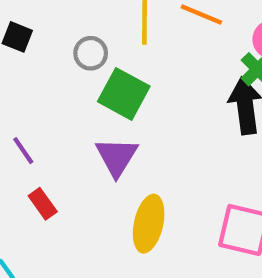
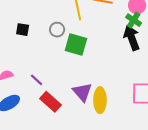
purple triangle: (117, 157) -> (82, 92), moved
red rectangle: (43, 204) -> (50, 102), size x1.5

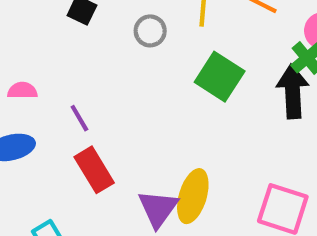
green square: (76, 44) -> (220, 77), moved
purple triangle: (82, 92) -> (158, 209), moved

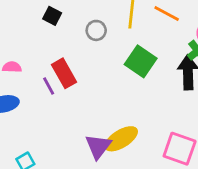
red rectangle: (94, 170) -> (64, 73), moved
yellow ellipse: (193, 196) -> (121, 139), turned 40

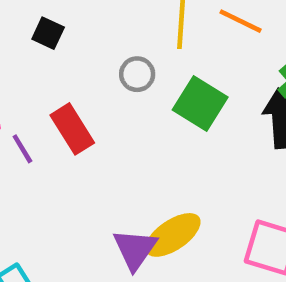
gray circle: (96, 30) -> (137, 74), moved
purple line: (49, 86) -> (22, 149), moved

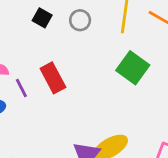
gray circle: (137, 74) -> (80, 20), moved

